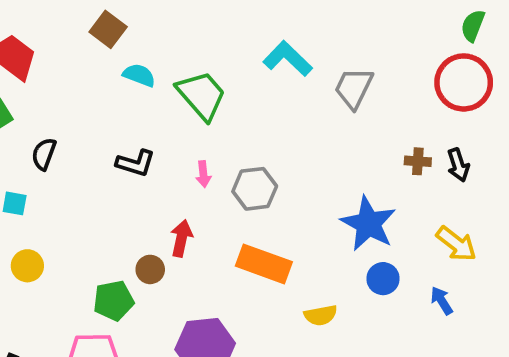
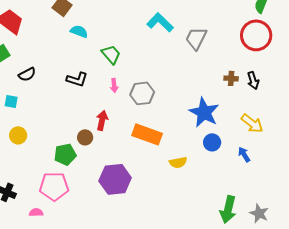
green trapezoid: (202, 95) -> (111, 54), moved, size x0.7
black semicircle: (44, 154) -> (27, 74), turned -138

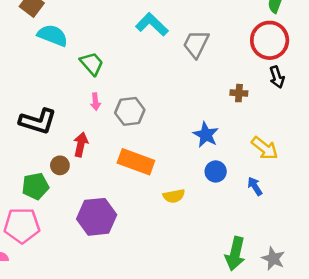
cyan semicircle: (79, 31) -> (53, 35), size x1.4
black L-shape: (77, 79) -> (38, 121), moved, size x1.4
black arrow: (253, 80) -> (277, 77), moved
blue star: (204, 112) -> (206, 135), size x0.7

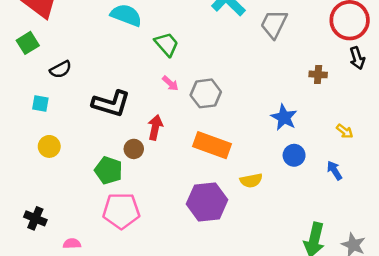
pink arrow: (95, 102) -> (170, 83), turned -42
yellow arrow: (265, 148) -> (345, 131), size x0.6
green pentagon: (35, 186) -> (109, 170), turned 30
purple hexagon: (97, 217) -> (207, 202), moved
pink pentagon: (22, 225) -> (121, 211), moved

